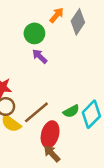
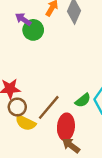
purple arrow: (40, 56) -> (23, 19), moved

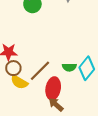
green semicircle: (83, 100) -> (69, 67), turned 32

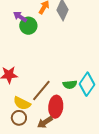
brown circle: (13, 68) -> (19, 118), moved
brown arrow: (56, 105) -> (45, 122), moved, turned -70

